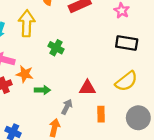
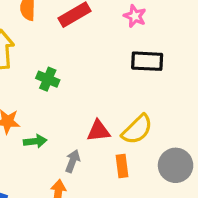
yellow semicircle: (126, 81) -> (137, 129), moved

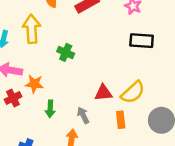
green arrow: (35, 141) -> (50, 109), moved, turned 98
gray arrow: (73, 161) -> (83, 115), turned -49

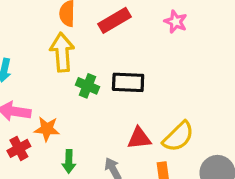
yellow arrow: (32, 29) -> (62, 52), moved
black rectangle: (142, 41) -> (128, 82), moved

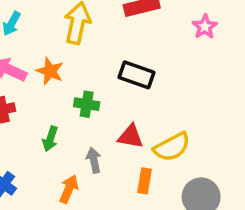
green cross: (87, 86) -> (87, 104), moved, turned -30
orange star: (47, 129) -> (50, 71), moved

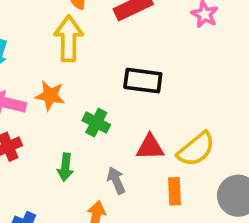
green cross: (87, 104) -> (96, 123), turned 30

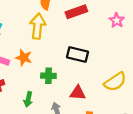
green cross: (96, 123) -> (48, 76), turned -32
yellow semicircle: (196, 149) -> (115, 82), moved

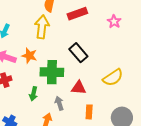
black rectangle: (78, 55) -> (78, 53), turned 36
green cross: (48, 76) -> (52, 72), size x1.6

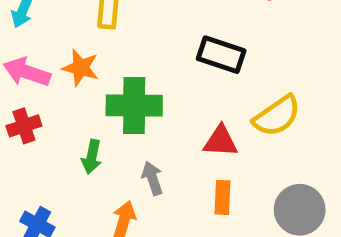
black rectangle: (78, 53) -> (221, 55), moved, turned -30
red triangle: (79, 88) -> (221, 141), moved

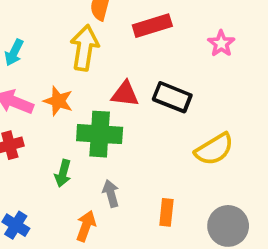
red triangle: (221, 141) -> (125, 94), moved

